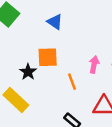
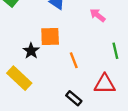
pink arrow: (94, 65) -> (98, 15), moved, turned -63

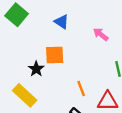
orange line: (74, 60) -> (81, 88), moved

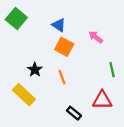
orange square: (55, 55) -> (64, 47), moved, turned 30
orange line: (81, 88) -> (62, 77), moved

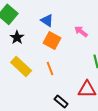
black star: (35, 70) -> (17, 37), moved
yellow rectangle: (24, 95) -> (21, 66), moved

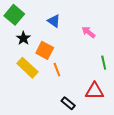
orange square: (52, 40) -> (45, 50), moved

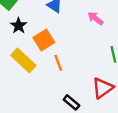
orange square: (45, 50) -> (44, 40), turned 30
red triangle: (95, 91) -> (103, 88), turned -36

